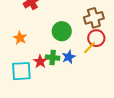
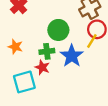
blue star: (69, 57) -> (72, 56), size x1.5
green cross: (53, 58) -> (47, 51), moved

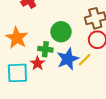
yellow line: (92, 41) -> (85, 60), moved
orange star: (15, 47) -> (17, 38), size x1.5

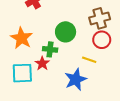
blue star: (68, 59) -> (76, 79), moved
yellow line: (85, 60) -> (89, 60), turned 64

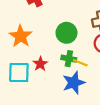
green cross: (50, 49) -> (69, 59), moved
yellow line: (89, 60) -> (80, 63), moved

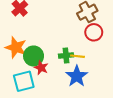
green circle: (66, 33) -> (34, 56), moved

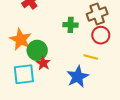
green cross: (66, 55) -> (71, 25), moved
yellow line: (78, 56) -> (91, 57), moved

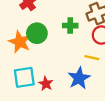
green circle: (37, 50) -> (37, 33), moved
red star: (43, 63) -> (46, 84), moved

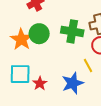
green cross: (70, 26) -> (72, 31), size x1.5
yellow line: (92, 58) -> (88, 66), turned 40

